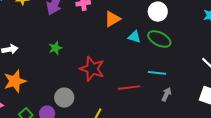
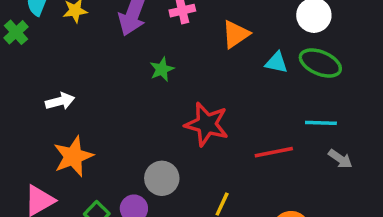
green star: (55, 48) -> (162, 69), moved
gray arrow: (166, 94) -> (340, 159), turned 104

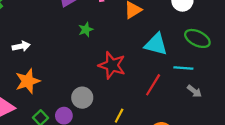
cyan triangle: (276, 63) -> (156, 44), moved, size x1.6
green ellipse: (320, 63) -> (197, 38), moved
red line: (274, 152) -> (153, 85), turned -50

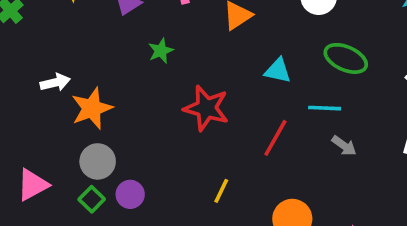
cyan triangle: (156, 44) -> (278, 71), size x0.7
orange star: (28, 81) -> (92, 108), moved
gray circle: (82, 98) -> (98, 161), moved

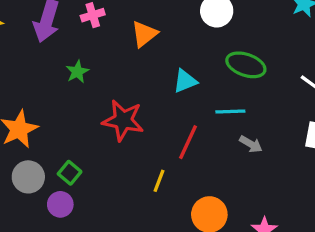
cyan triangle: (278, 71) -> (185, 81), turned -30
yellow line: (221, 191) -> (159, 181), moved
green square: (92, 199) -> (70, 173), moved

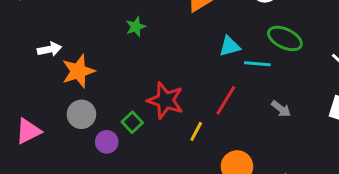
cyan line: (230, 111) -> (257, 64), moved
red star: (123, 120) -> (165, 100), moved
green square: (70, 173) -> (132, 122), moved

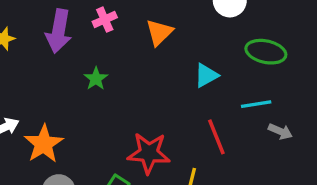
cyan line: (257, 64) -> (256, 104), moved
red line: (226, 100) -> (216, 137), turned -40

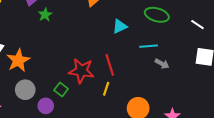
green star: (96, 79) -> (45, 15), moved
red line: (216, 137) -> (110, 65), moved

